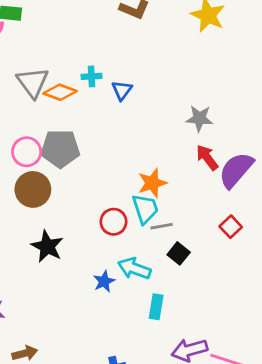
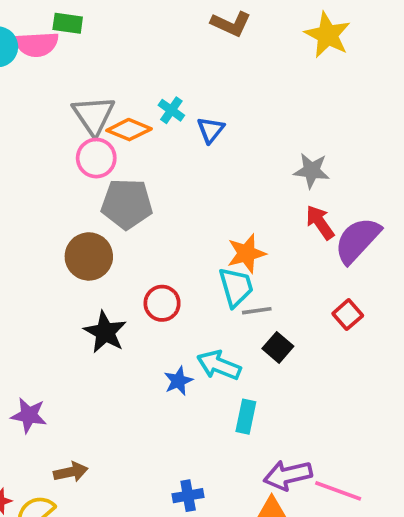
cyan cross: (92, 76) -> (171, 110), turned 36
pink circle: (27, 152) -> (96, 158), moved
red circle: (113, 222) -> (162, 303), moved

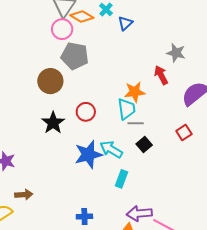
red arrow: (320, 222) -> (161, 75), moved
blue star: (178, 381) -> (88, 154), size x1.8

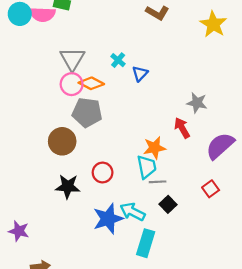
orange diamond: (82, 17) -> (91, 83), moved
black star: (53, 123) -> (68, 186), turned -30
cyan rectangle: (122, 179) -> (146, 243), size x1.4

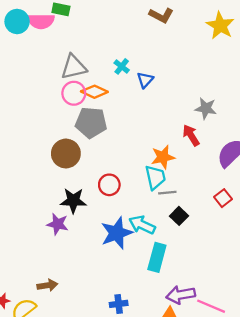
gray triangle: (72, 59) -> (74, 67), turned 48
purple star: (19, 231) -> (58, 224), moved

